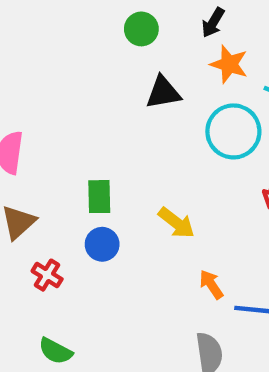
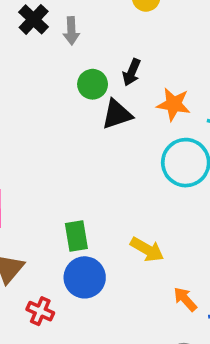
black arrow: (213, 23) -> (132, 72), moved
black triangle: (163, 92) -> (117, 114), moved
blue circle: (102, 244) -> (85, 277), size x1.4

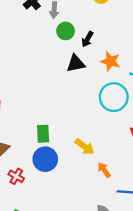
green circle: (93, 84) -> (66, 31), moved
orange arrow: (185, 299) -> (104, 170), moved

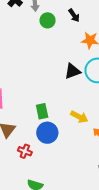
black arrow: (87, 39) -> (74, 15), moved, turned -56
black triangle: (76, 63) -> (72, 71), moved

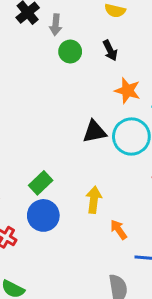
green rectangle: (42, 111) -> (41, 183), turned 49
yellow arrow: (79, 117) -> (94, 200), turned -120

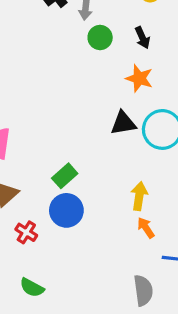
orange star: (127, 91) -> (139, 78), moved
yellow arrow: (94, 200) -> (139, 196), moved

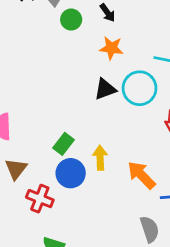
yellow arrow: (139, 196) -> (100, 158), moved
orange arrow: (146, 228) -> (141, 175), size x1.6
red cross: (26, 232) -> (40, 199), size x1.4

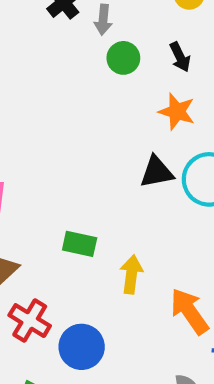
green rectangle: (63, 144) -> (80, 244), turned 55
blue circle: (71, 173) -> (82, 347), moved

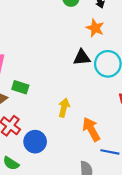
green rectangle: (80, 244) -> (20, 87), moved

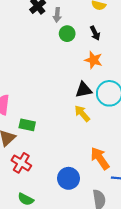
yellow arrow: (64, 108) -> (82, 113), moved, turned -48
blue circle: (35, 142) -> (68, 178), moved

